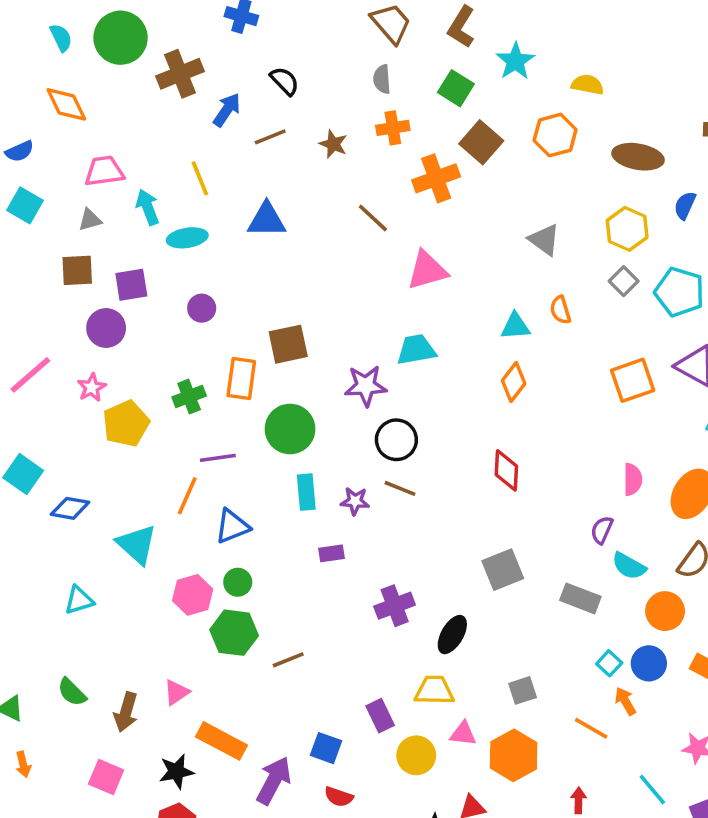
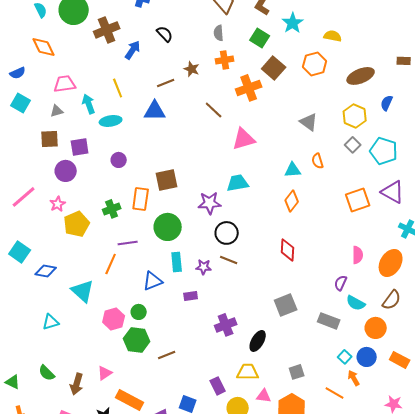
brown line: (270, 137) -> (166, 83), moved
brown ellipse: (638, 157) -> (361, 76), turned -32
blue triangle: (232, 526) -> (153, 281), moved

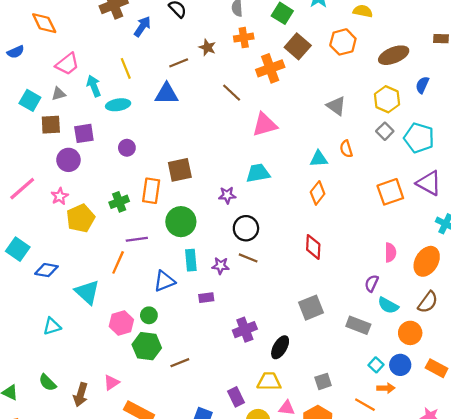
pink trapezoid: (65, 84) -> (67, 64), turned 150
cyan square: (21, 103) -> (30, 100), moved
purple star: (210, 203) -> (227, 195), size x0.7
orange arrow: (354, 378) -> (386, 388), turned 119

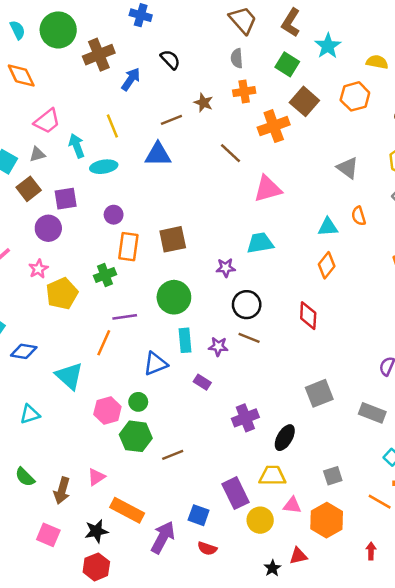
brown square: (51, 125) -> (29, 189), turned -35
orange rectangle: (151, 191) -> (128, 247), moved
red diamond: (313, 247) -> (308, 316), moved
purple rectangle: (206, 298) -> (202, 382), turned 40
purple rectangle: (236, 397) -> (236, 493), size x1.4

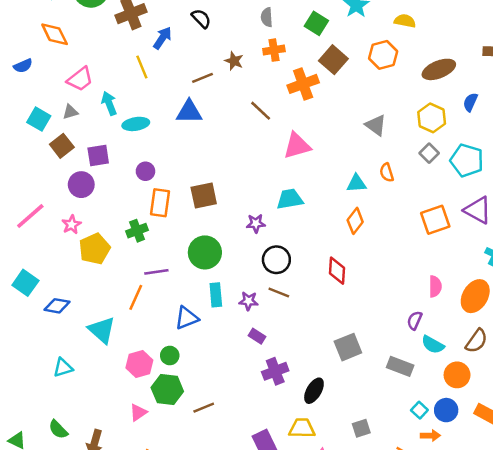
yellow line: (112, 126) -> (142, 67), moved
purple rectangle: (202, 382) -> (257, 336), moved
pink triangle: (96, 477) -> (138, 412), moved

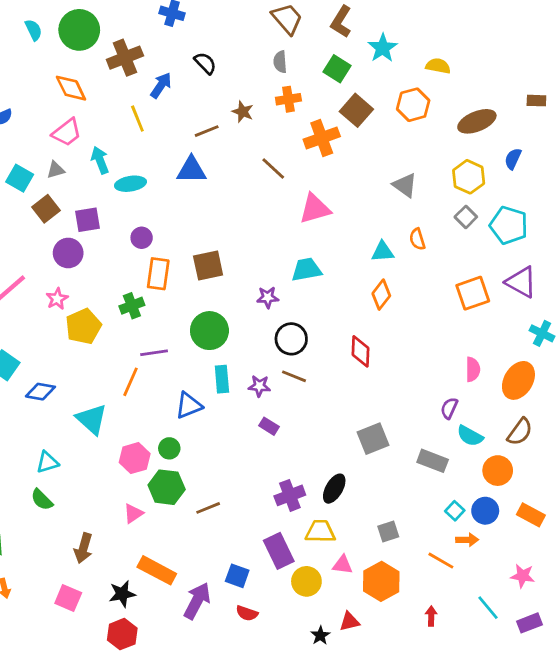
orange diamond: (55, 34) -> (71, 88), moved
purple cross: (275, 371) -> (290, 495), moved
green semicircle: (58, 429) -> (42, 500), moved

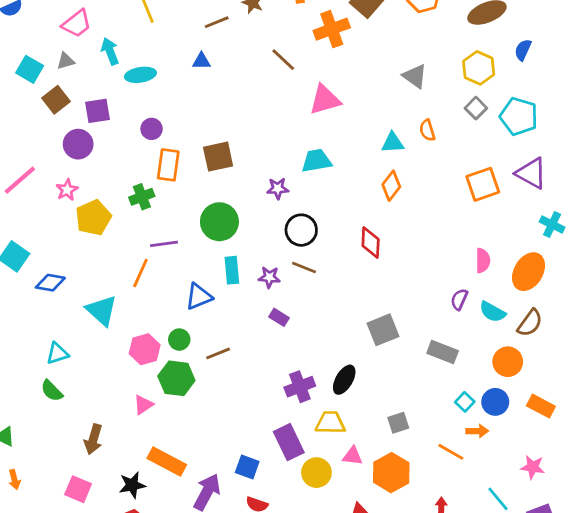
blue triangle: (191, 170) -> (201, 61), size x0.6
cyan semicircle: (470, 436) -> (492, 312), moved
brown line: (208, 508) -> (218, 353), moved

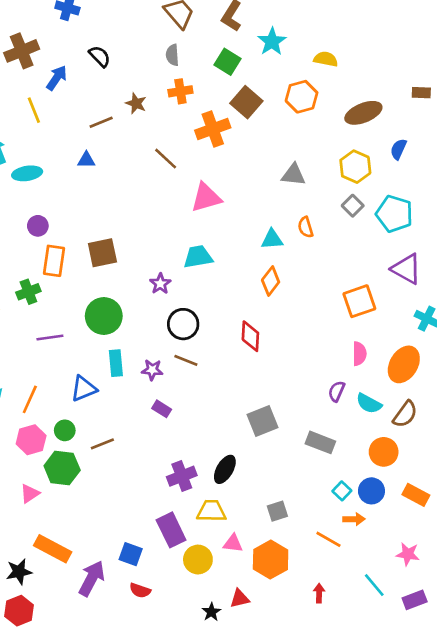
gray triangle: (415, 76) -> (293, 175), turned -30
orange square: (483, 184) -> (359, 301), moved
purple star: (278, 188) -> (160, 284), turned -30
orange line: (140, 273) -> (30, 399), moved

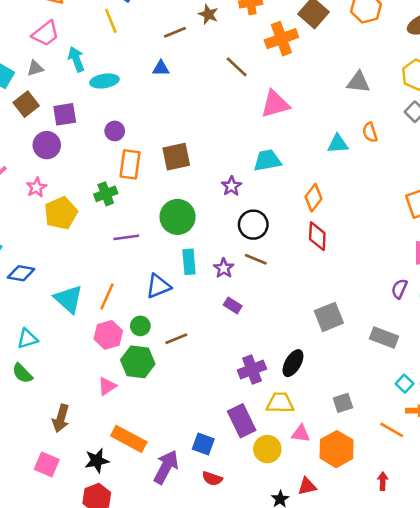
orange diamond: (271, 281) -> (313, 198), moved
purple star: (152, 370) -> (224, 268), turned 30

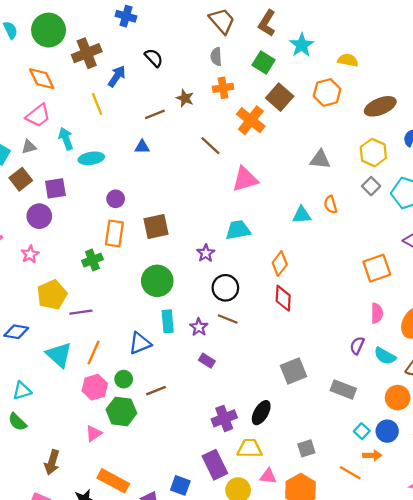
orange cross: (281, 39) -> (251, 120), turned -32
purple circle: (115, 131) -> (116, 199), moved
yellow pentagon: (61, 213) -> (52, 295), moved
purple line: (126, 237) -> (81, 312), moved

